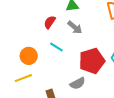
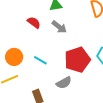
red semicircle: (50, 22) -> (34, 23), turned 96
cyan line: (56, 47) -> (40, 60), moved

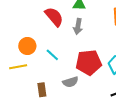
red semicircle: (34, 23) -> (54, 17), size x1.5
gray arrow: (59, 27) -> (78, 26), turned 49

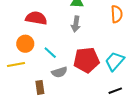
red semicircle: (54, 17) -> (36, 18), moved, turned -40
gray semicircle: (70, 82) -> (59, 72), moved

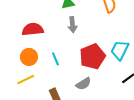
cyan line: (50, 53) -> (55, 59), turned 40
gray semicircle: (59, 72) -> (84, 84), moved

